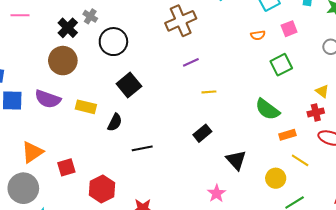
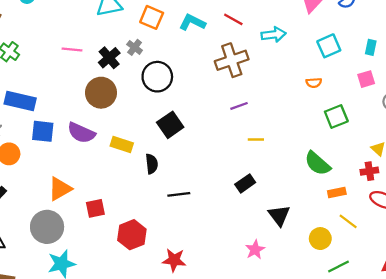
pink line: (20, 15) -> (72, 50), moved
pink square: (289, 29) -> (366, 79), moved
black semicircle: (115, 122) -> (152, 164), turned -36

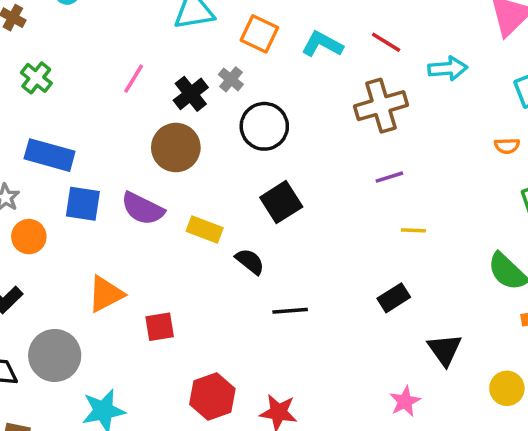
pink line: (72, 50) -> (134, 79), turned -66
black semicircle: (152, 164) -> (250, 261), turned -48
gray circle: (47, 227) -> (55, 355), moved
red hexagon: (132, 235) -> (212, 396), moved

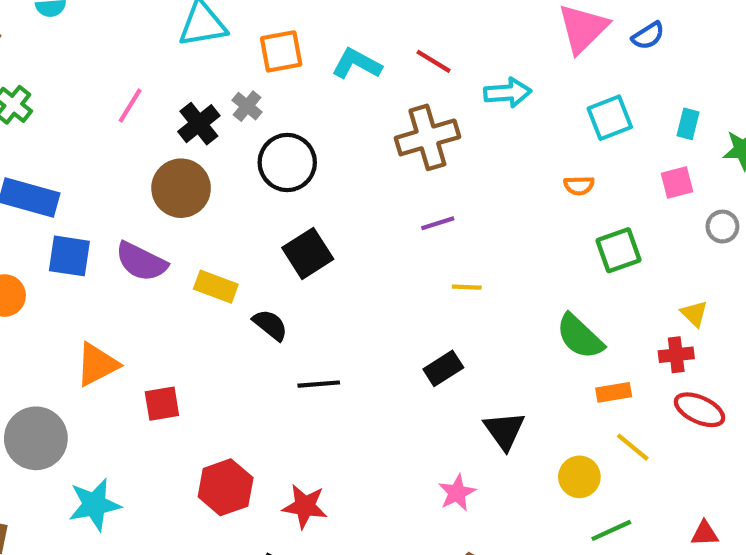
orange square: (259, 34) -> (281, 51), turned -36

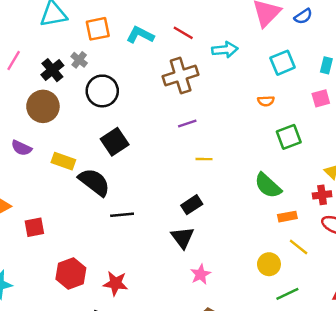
purple semicircle: (141, 262) -> (21, 148), size x0.7
black semicircle: (270, 325) -> (94, 182), size x1.6
black triangle: (504, 431) -> (183, 238), moved

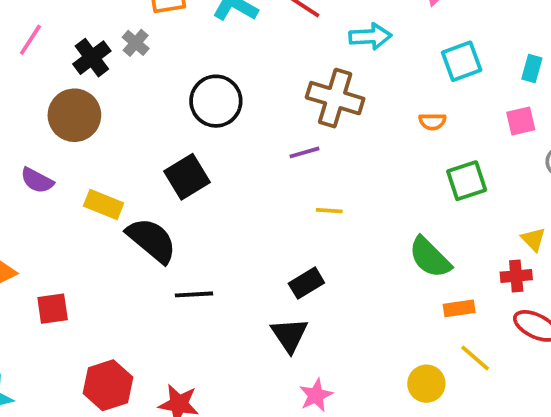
brown cross: (181, 76) -> (335, 98), moved, turned 32
black circle: (102, 91) -> (216, 101), moved

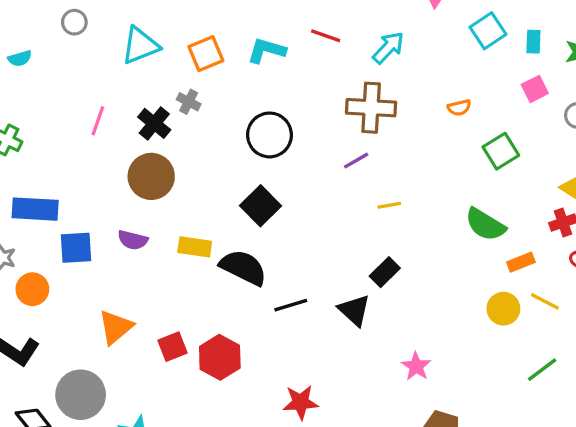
cyan arrow: (370, 36) -> (388, 48), turned -30
cyan square: (462, 61) -> (488, 31), moved
black triangle: (290, 335) -> (354, 310), moved
yellow circle: (426, 384) -> (503, 309), moved
red hexagon: (108, 385) -> (220, 357), moved

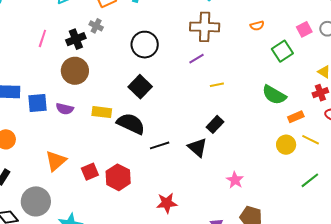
pink square: (535, 89) -> (304, 29), moved
black cross: (154, 123) -> (76, 39), turned 30
blue square: (76, 248) -> (37, 103), moved

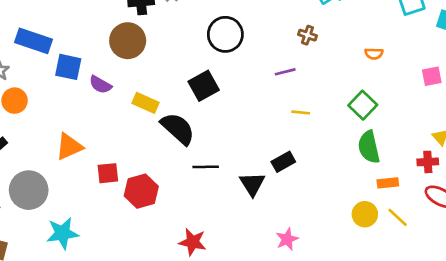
brown cross: (205, 27) -> (307, 35), size x0.5
green square: (282, 51) -> (363, 105), moved, turned -30
green semicircle: (274, 95) -> (369, 147), turned 30

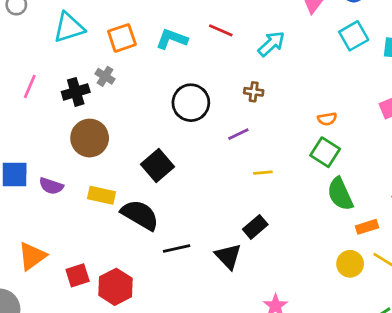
black circle: (225, 34) -> (191, 103), moved
brown circle: (128, 41) -> (90, 138), moved
orange semicircle: (374, 54) -> (327, 119), moved

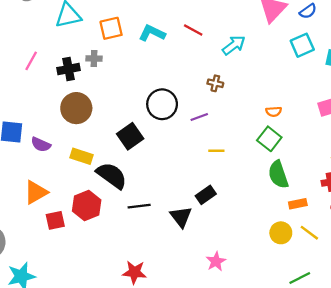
gray cross: (105, 76) -> (94, 59), turned -35
black circle: (191, 103) -> (162, 104), moved
orange triangle: (32, 256) -> (36, 192), moved
red hexagon: (116, 287) -> (87, 205), moved

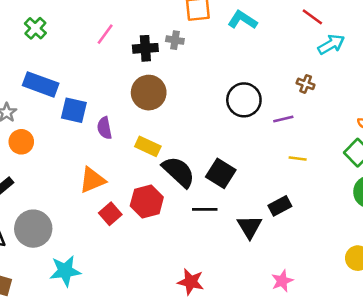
red line: (193, 30) -> (312, 17), moved
black square: (130, 136) -> (221, 173), moved, turned -30
purple semicircle: (41, 145) -> (104, 128), turned 48
red square: (55, 220) -> (110, 214), turned -36

